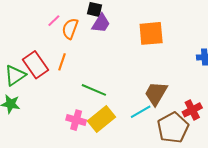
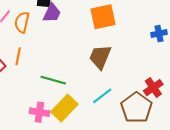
brown trapezoid: (156, 93) -> (100, 57), moved

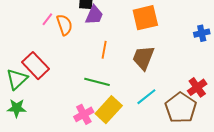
orange semicircle: (22, 22) -> (64, 25), turned 150
orange line: (18, 56) -> (104, 50), moved
pink cross: (39, 112) -> (84, 114), turned -36

